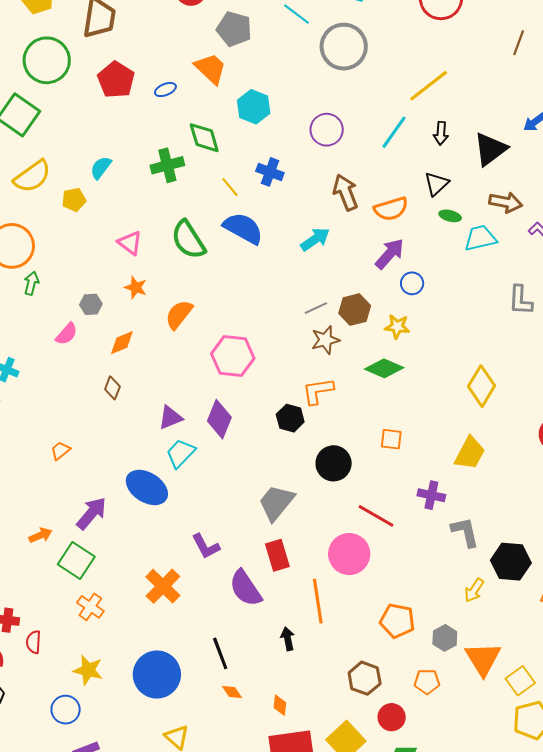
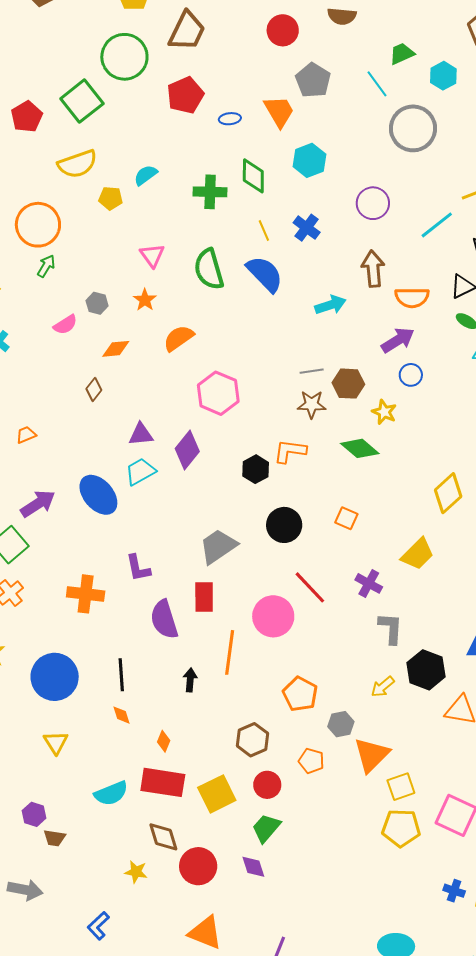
orange cross: (163, 586) -> (86, 594), turned 36

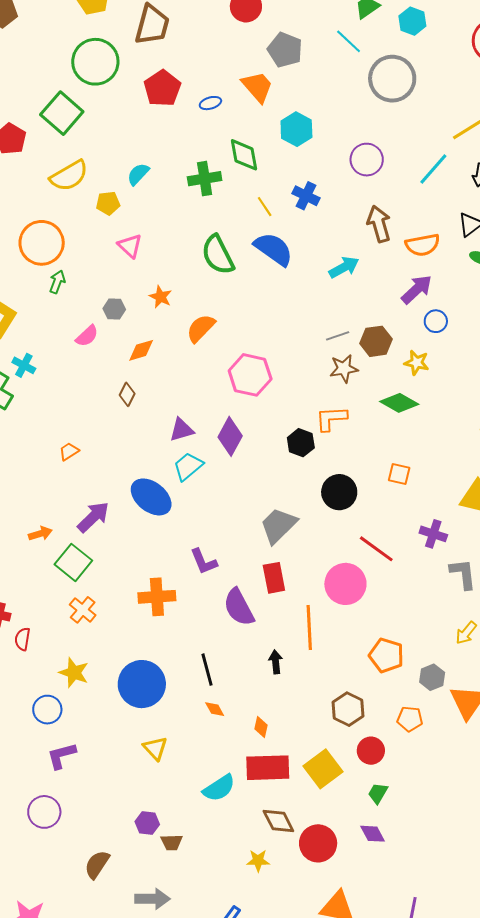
pink triangle: (152, 255) -> (130, 246), moved
green trapezoid: (266, 828) -> (378, 793), size x0.7

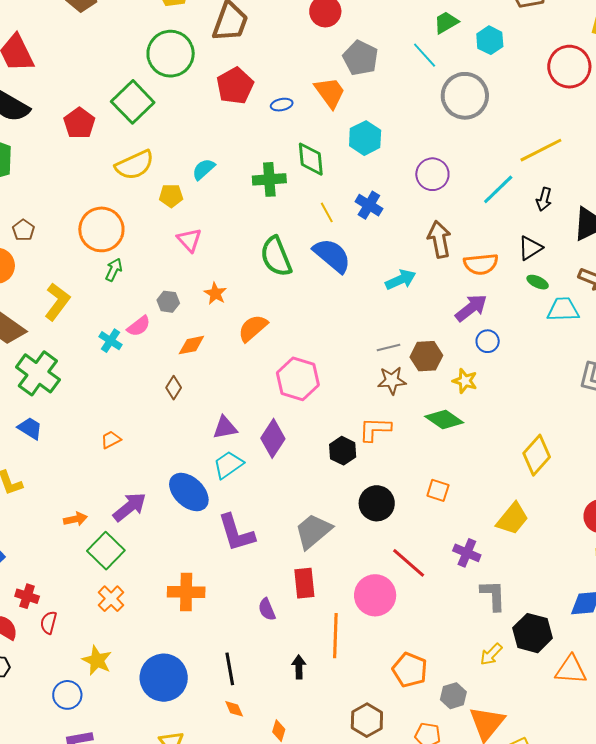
cyan cross: (24, 365) -> (111, 341), moved
purple L-shape: (204, 562) -> (236, 533), moved, size x1.4
purple semicircle: (239, 607) -> (267, 609), size x0.6

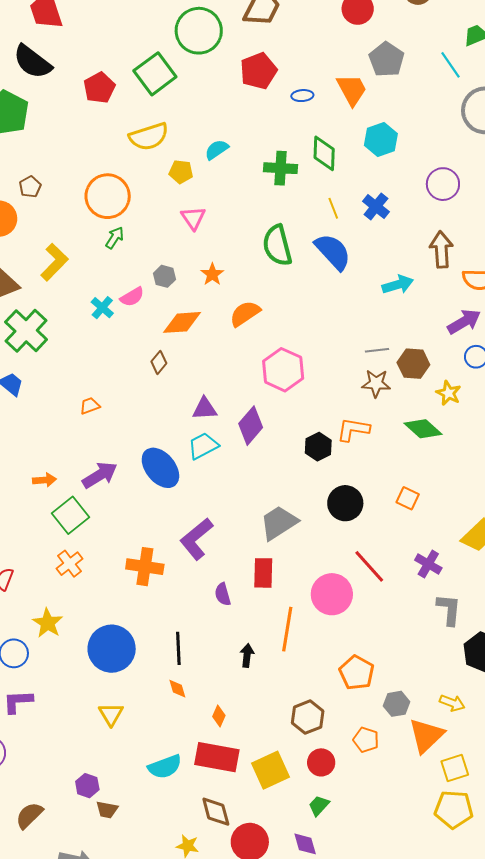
orange diamond: (191, 345) -> (182, 322), size x1.4
purple L-shape: (236, 533) -> (196, 539), moved, turned 60
yellow arrow: (491, 654) -> (452, 703), moved, turned -120

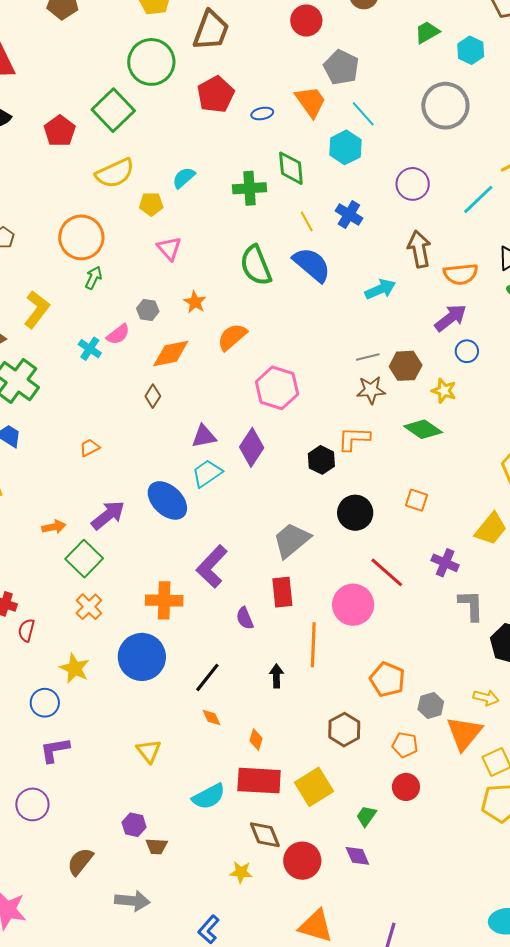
cyan line: (450, 65) -> (363, 114), moved
black line: (178, 648) -> (207, 677), turned 48
blue circle: (112, 649) -> (142, 657), moved
red circle: (321, 762) -> (406, 787), moved

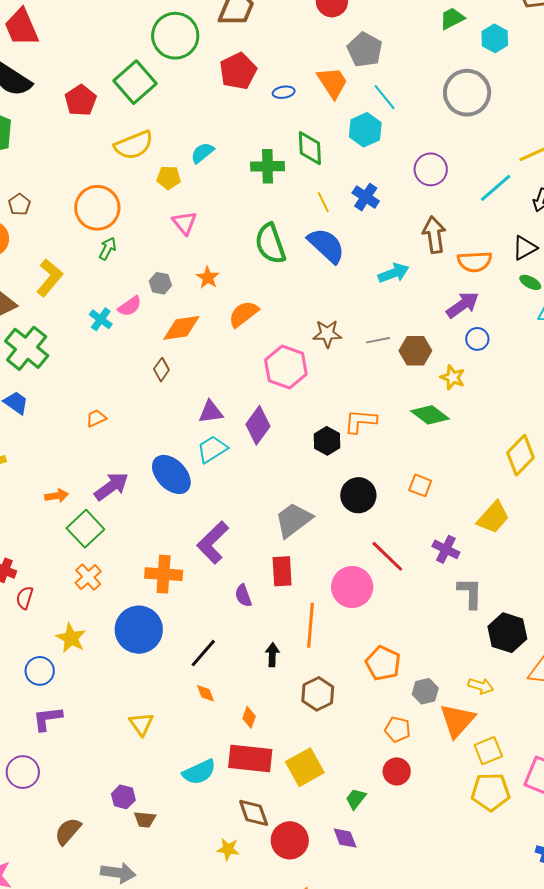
brown star: (371, 390) -> (327, 334), moved
brown hexagon: (344, 730) -> (318, 694), moved

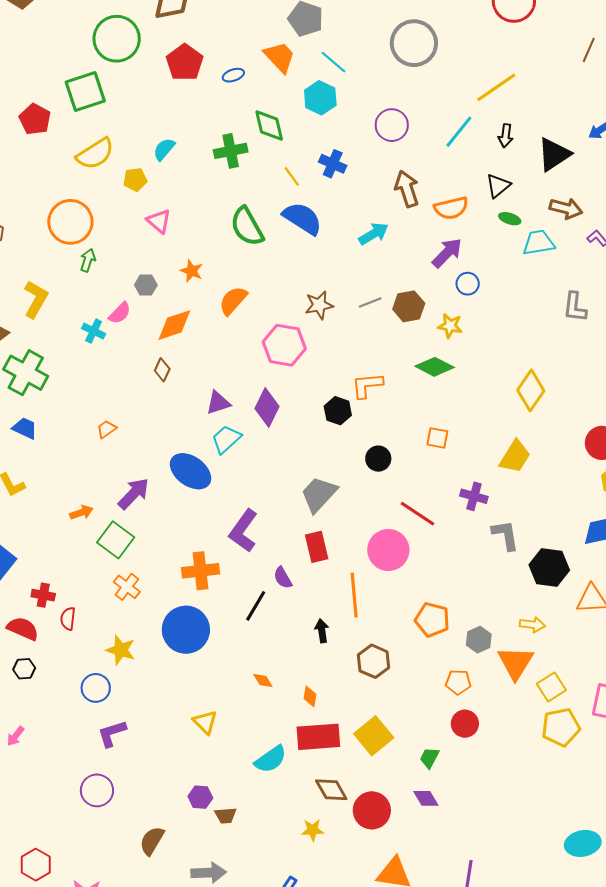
green square: (135, 82) -> (85, 91), turned 33
black circle: (358, 495) -> (378, 459), size x0.7
black line: (203, 653) -> (256, 606), moved

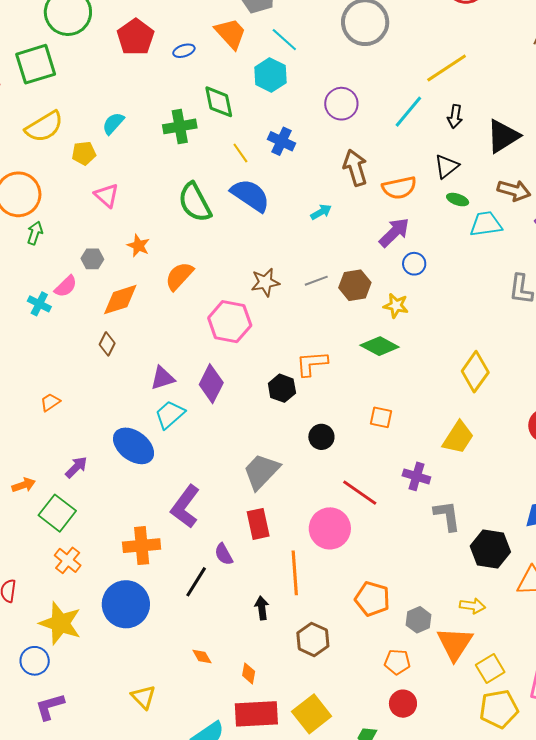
cyan arrow: (374, 234) -> (321, 212), size x0.7
purple arrow: (134, 494) -> (76, 467), size x0.7
yellow star: (121, 650) -> (60, 623), size x1.4

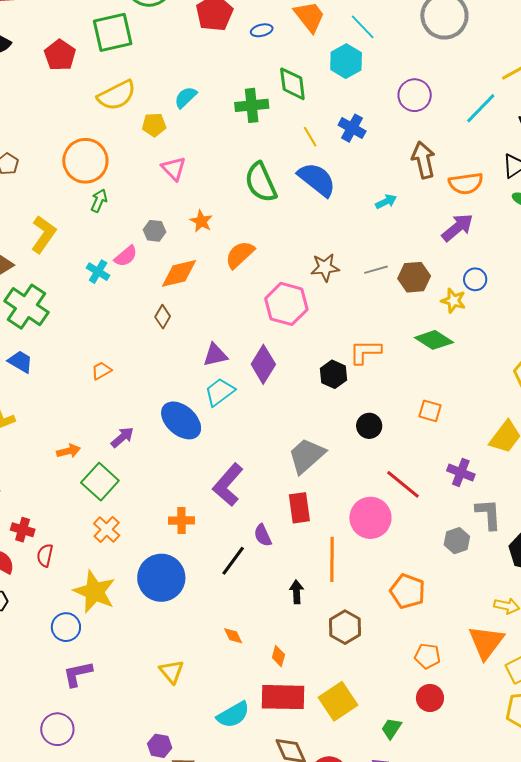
blue circle: (414, 264) -> (475, 279), moved
orange cross: (142, 546) -> (181, 520), size x0.7
gray hexagon: (418, 620) -> (457, 541), moved

